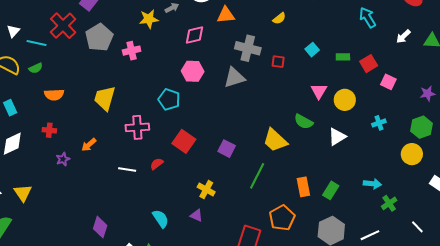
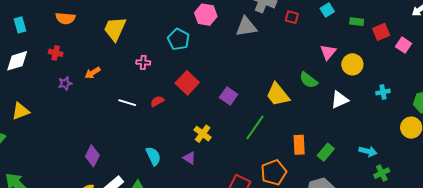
pink square: (388, 82) -> (403, 45), moved
pink cross: (137, 127) -> (143, 62), size x0.6
yellow triangle: (23, 193) -> (21, 111), turned 36

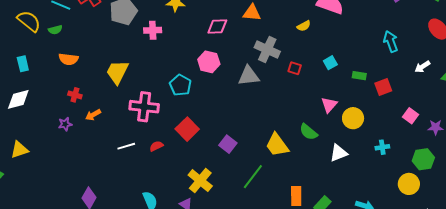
pink square: (403, 45) -> (411, 116), moved
red cross: (56, 53) -> (75, 95), moved
pink cross: (143, 62) -> (144, 107), size x2.0
white line: (127, 103) -> (126, 146), turned -36
yellow cross: (203, 134) -> (200, 181), size x1.4

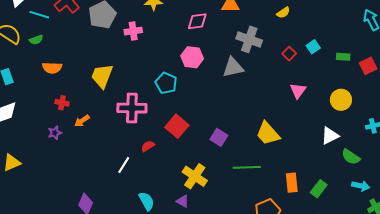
red square: (295, 68) -> (289, 54), moved, turned 32
pink triangle: (329, 105) -> (298, 91), moved
green semicircle: (308, 132) -> (351, 157), moved
white line: (126, 146) -> (124, 165), moved, turned -36
green line: (253, 177) -> (247, 167), turned 56

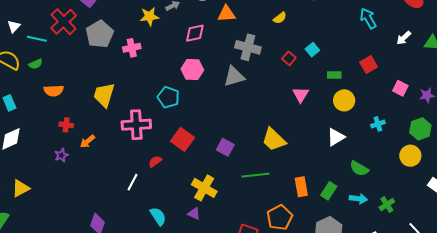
green rectangle: (343, 57) -> (334, 75), moved
green semicircle: (351, 157) -> (359, 168), moved
cyan arrow: (361, 186) -> (358, 199), moved

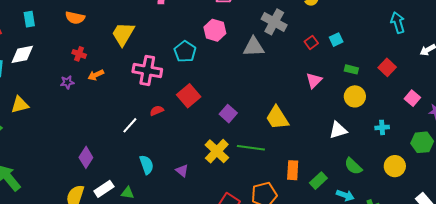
red square: (369, 65) -> (387, 67), turned -30
yellow circle: (410, 156) -> (395, 166), moved
yellow cross: (204, 188) -> (217, 151), moved

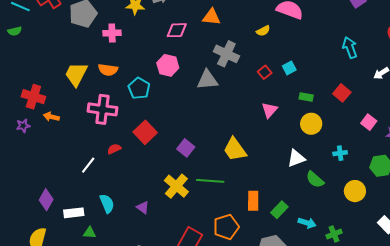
orange semicircle: (75, 18) -> (108, 70), moved
red cross: (79, 54) -> (33, 97), size x1.6
orange arrow: (96, 75) -> (51, 117), turned 42
green semicircle: (353, 166) -> (315, 180), moved
white rectangle: (104, 189) -> (74, 213), moved, turned 30

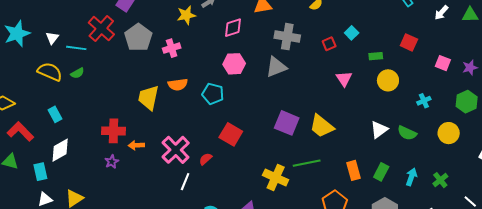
red square: (265, 72) -> (329, 44), turned 32
pink cross: (102, 109) -> (176, 150), moved, turned -36
purple square: (186, 148) -> (287, 123), moved, size x1.4
white triangle: (296, 158) -> (379, 130), moved
cyan arrow: (307, 223) -> (411, 177), turned -72

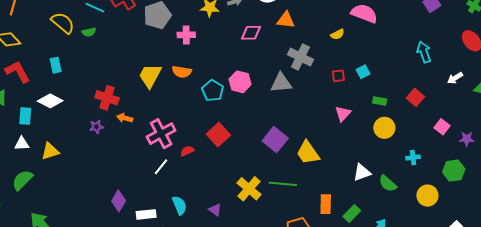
pink hexagon: (234, 64) -> (240, 82), moved
white diamond: (60, 150) -> (50, 101), turned 40

